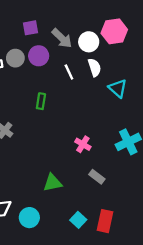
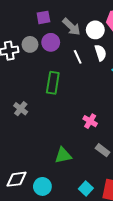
green rectangle: (41, 101) -> (53, 83), size x1.5

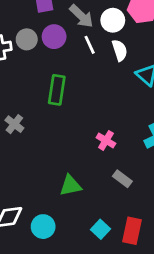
white line: (78, 57) -> (90, 45), moved

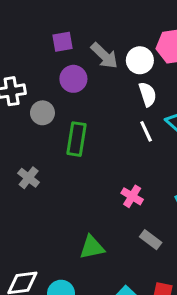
gray circle: (27, 39) -> (42, 113), moved
white line: (90, 45) -> (146, 131), moved

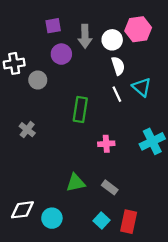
gray arrow: (104, 56) -> (85, 36), turned 45
green rectangle: (76, 139) -> (80, 110), moved
pink cross: (132, 196) -> (106, 144), turned -35
gray rectangle: (151, 240) -> (110, 187), moved

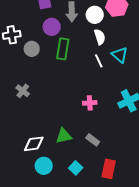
green rectangle: (80, 110) -> (63, 49), moved
white diamond: (22, 210) -> (34, 144), moved
cyan square: (102, 220) -> (76, 168), moved

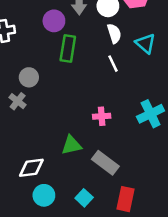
gray circle: (32, 49) -> (29, 77), moved
cyan triangle: (120, 55) -> (146, 43), moved
green triangle: (64, 136) -> (72, 145), moved
gray rectangle: (93, 140) -> (105, 163), size x1.5

